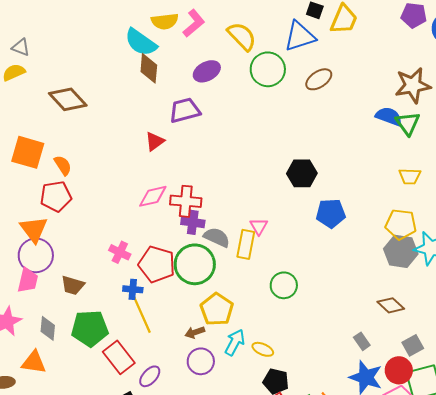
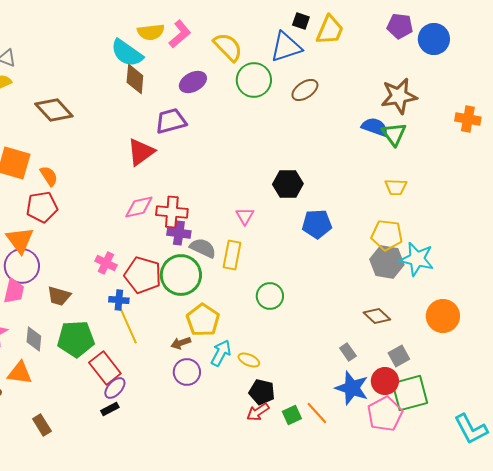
red triangle: (155, 141) -> (141, 152), size x1.4
pink triangle: (259, 226) -> (245, 216), moved
purple ellipse: (150, 376) -> (115, 388), moved

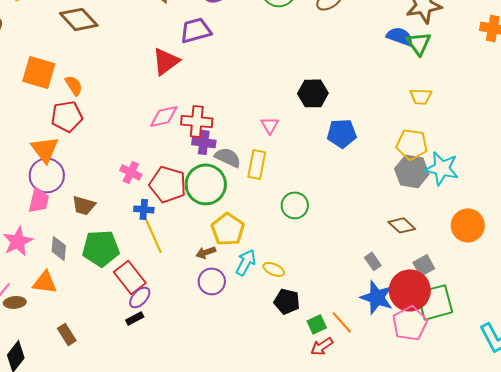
red circle: (385, 381) -> (410, 290), size x1.5
red arrow: (258, 412) -> (322, 346), moved

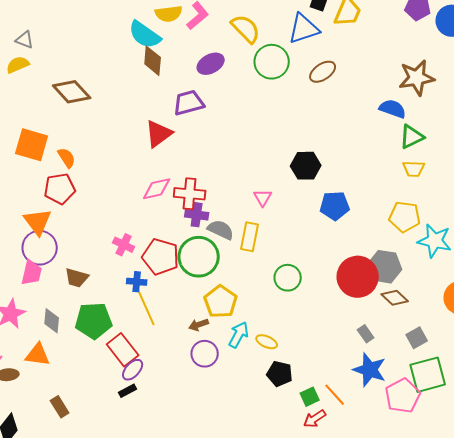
green triangle: (419, 43) -> (412, 137), moved, turned 40
gray hexagon: (412, 171) -> (385, 267), moved
red circle: (410, 290) -> (358, 277), moved

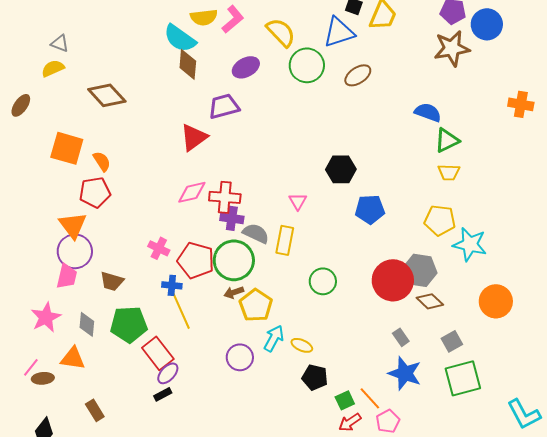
brown star: (417, 78) -> (452, 48), moved
brown arrow: (199, 325) -> (234, 292), moved
pink pentagon: (403, 396) -> (388, 421), moved, size x0.7

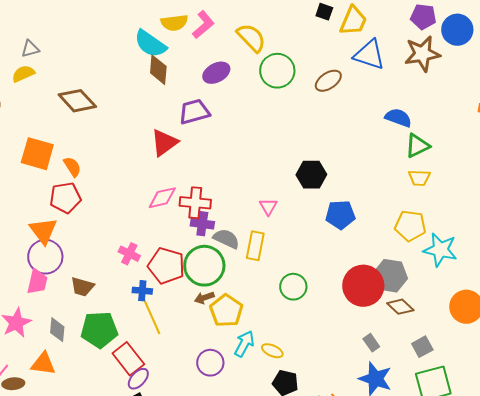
blue triangle: (339, 32) -> (369, 55), moved, turned 36
gray triangle: (60, 43) -> (30, 49), turned -36

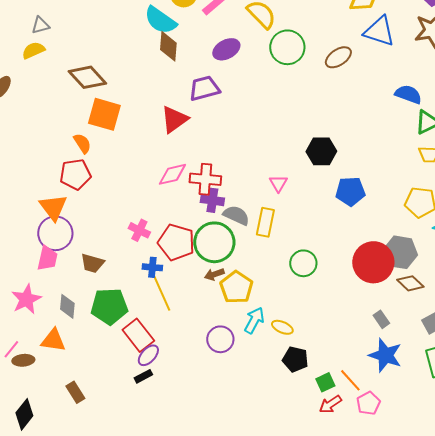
orange square: (37, 154) -> (104, 114), moved

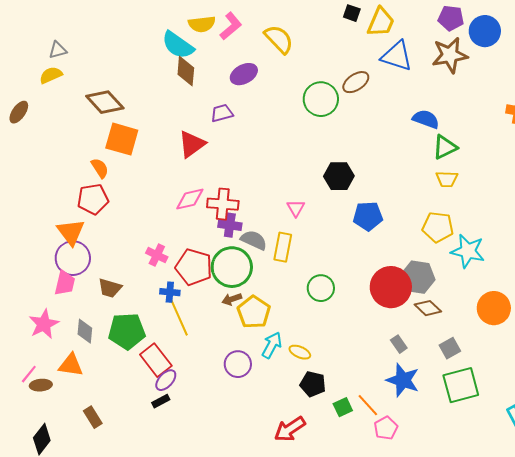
green circle: (287, 47) -> (321, 99), moved
purple trapezoid: (204, 88) -> (222, 113), size x0.7
red arrow: (330, 404) -> (290, 429), moved, size x1.4

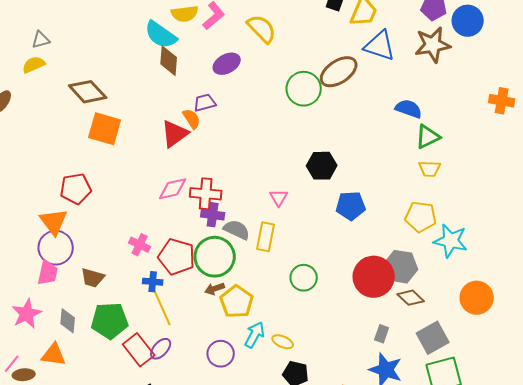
brown ellipse: (356, 82) -> (339, 72), size x1.4
orange semicircle: (100, 168) -> (192, 119), moved
gray rectangle: (399, 344) -> (382, 334), turned 54
gray square: (450, 348) -> (433, 338), size x1.5
purple ellipse: (166, 380) -> (161, 349), moved

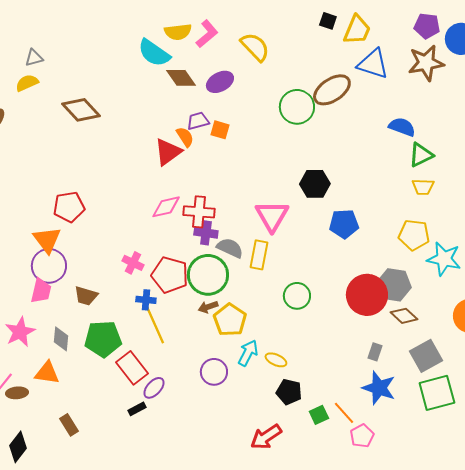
brown diamond: (169, 61) -> (181, 78), moved, turned -40
orange square: (105, 129) -> (220, 130), moved, size x0.6
pink triangle: (279, 198) -> (272, 216), size x1.8
purple ellipse: (161, 349) -> (154, 388), moved

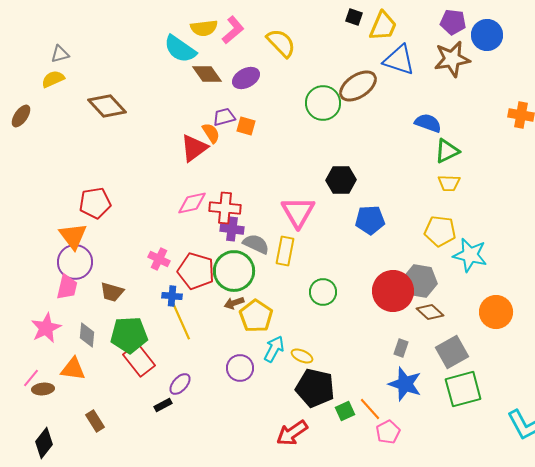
red rectangle: (132, 368) -> (139, 360), moved
black pentagon: (289, 392) -> (315, 388), size x1.5

